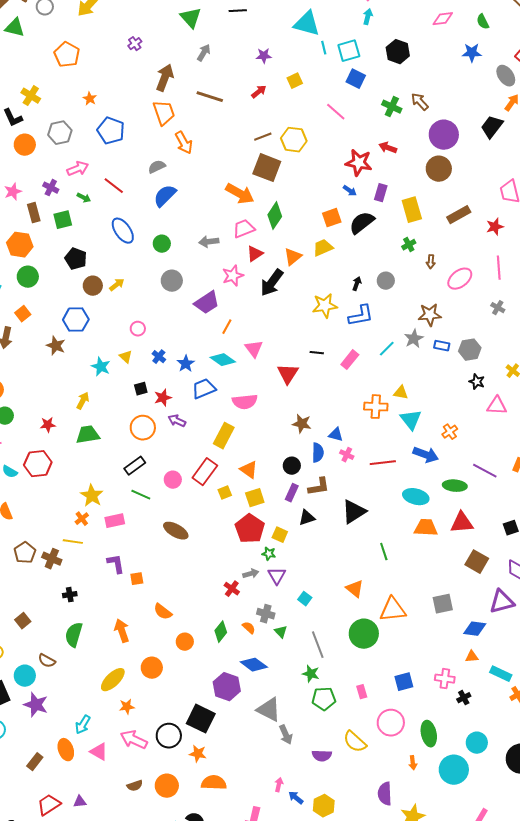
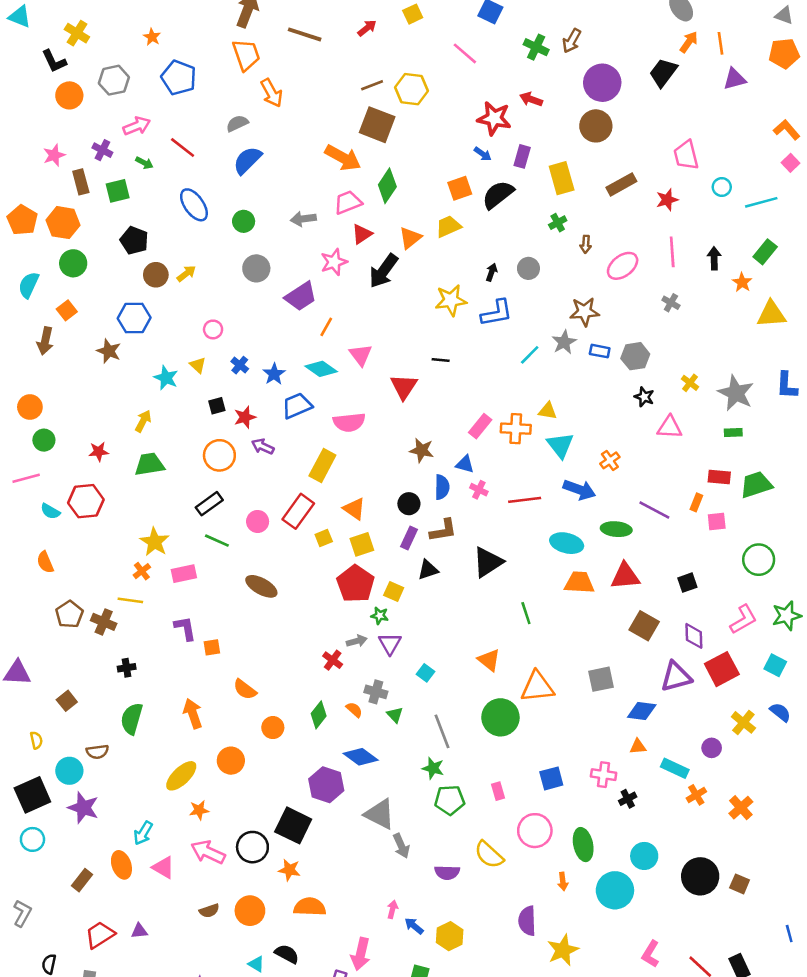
brown arrow: (420, 102) -> (572, 41), turned -108
pink rectangle: (350, 360) -> (480, 426), moved
brown semicircle: (47, 661) -> (97, 752), turned -36

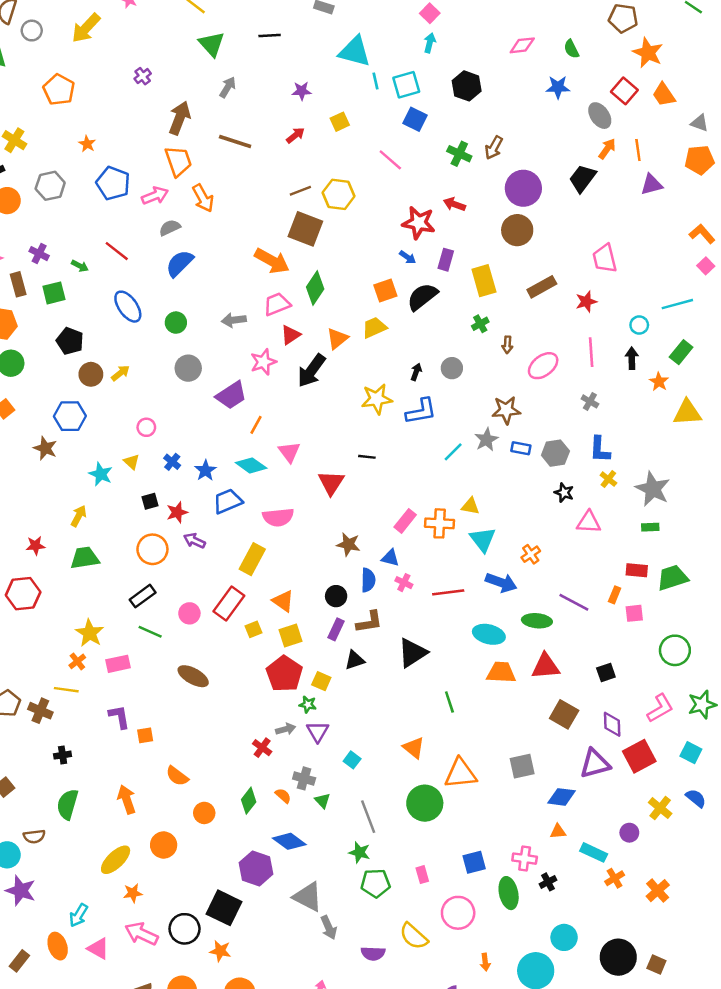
pink arrow: (137, 126) -> (155, 196), moved
cyan circle: (722, 187) -> (639, 325), moved
blue L-shape: (787, 385) -> (600, 449), moved
green ellipse: (583, 845) -> (509, 893), moved

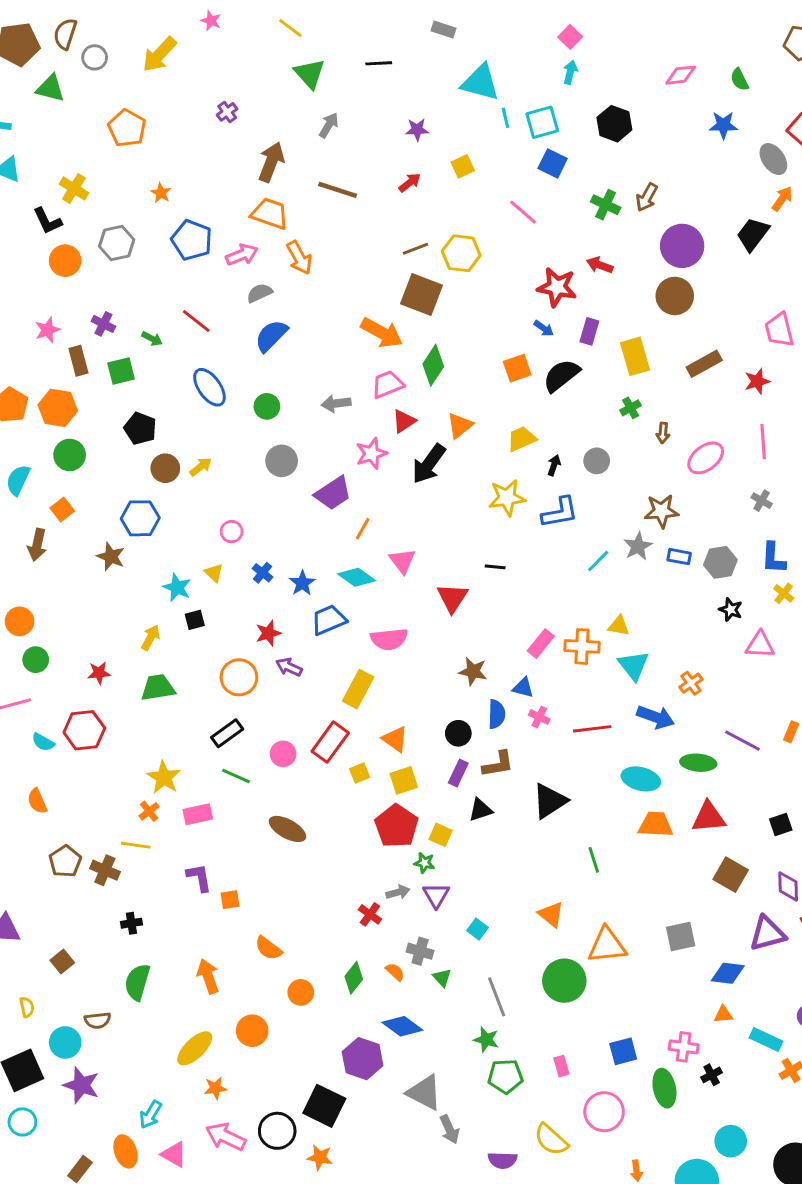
orange trapezoid: (178, 161) -> (270, 214), turned -52
yellow trapezoid: (374, 327) -> (522, 439), moved
black square: (150, 501) -> (195, 620), moved

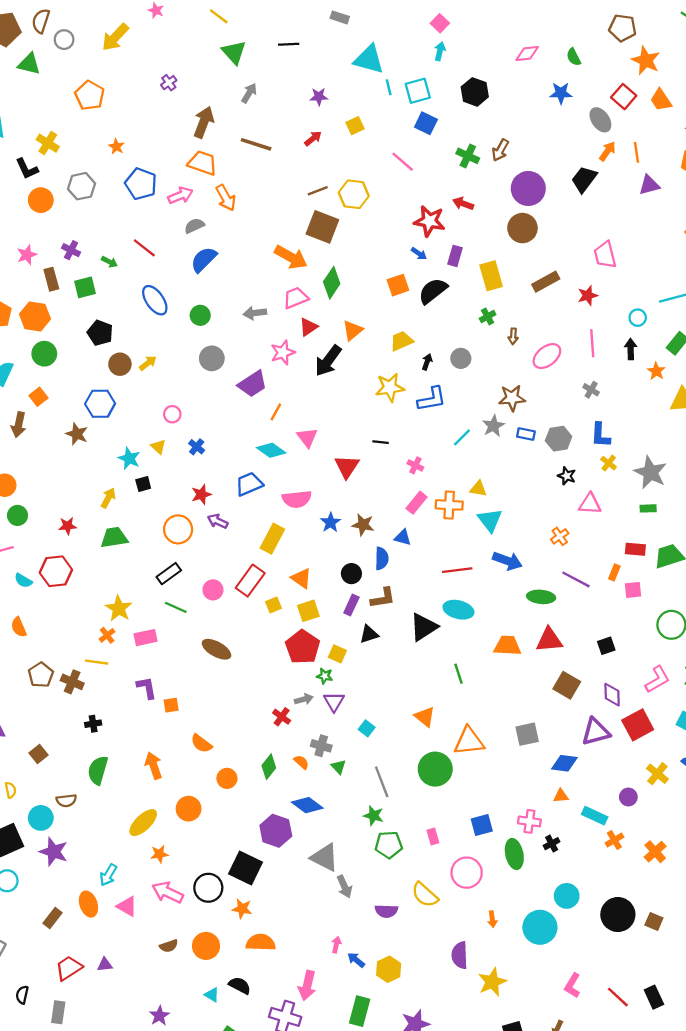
blue star: (302, 583) -> (330, 522), moved
orange cross: (691, 683) -> (560, 536), moved
pink cross: (539, 717) -> (415, 465), moved
cyan ellipse: (641, 779) -> (458, 610), moved

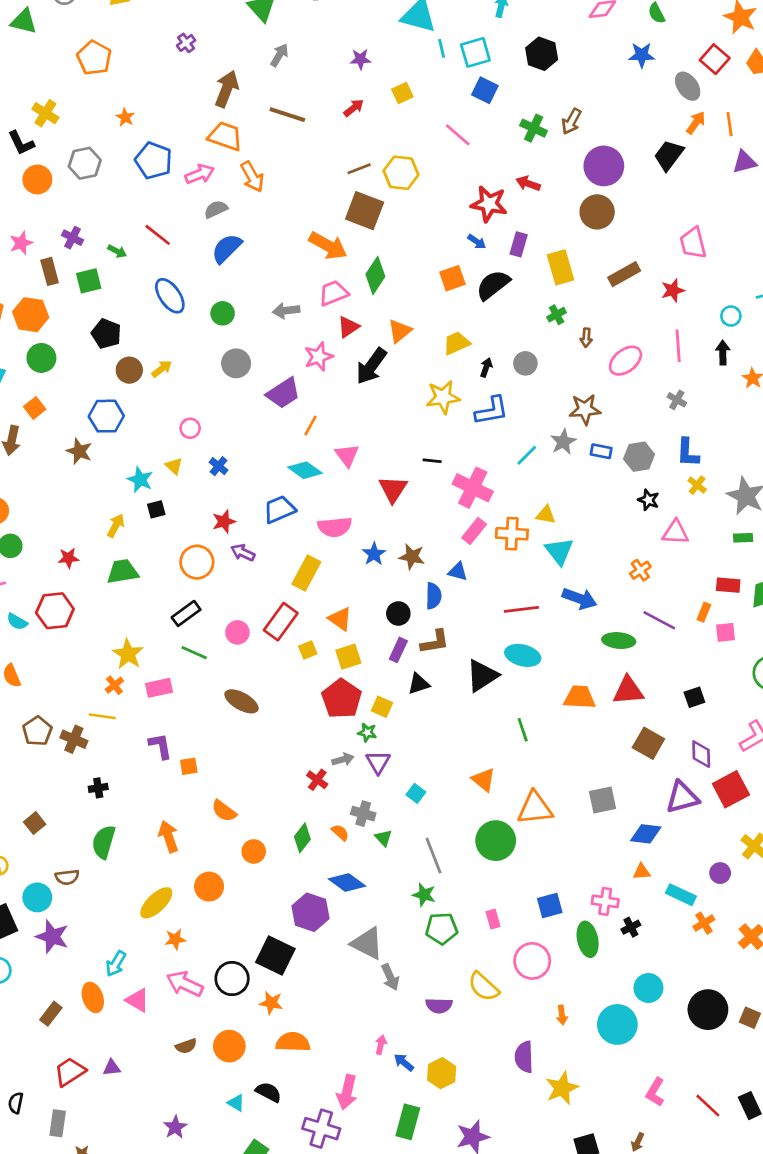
pink cross: (415, 465) -> (473, 488), size x2.0

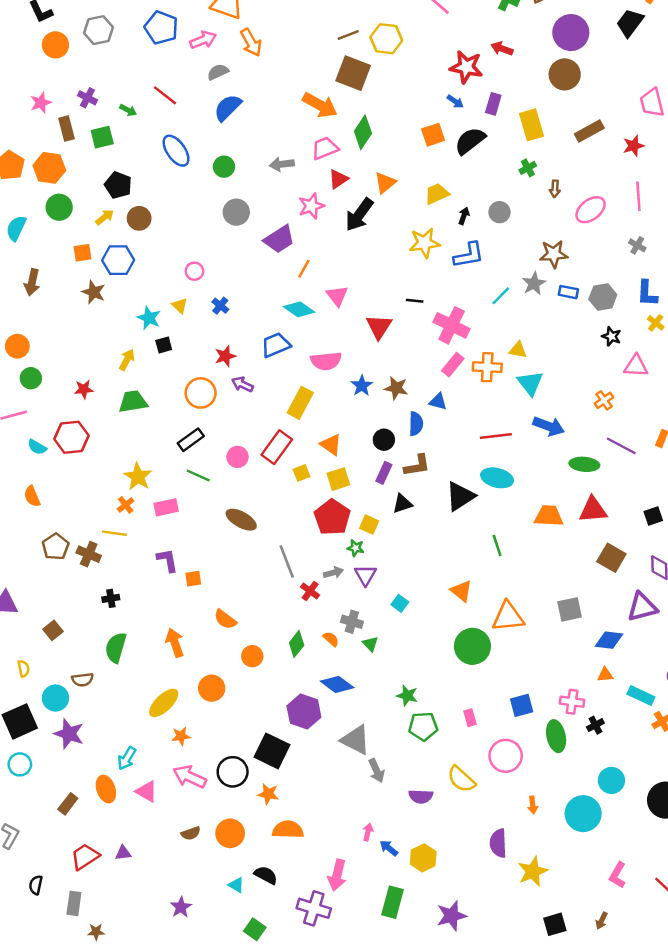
yellow arrow: (162, 369) -> (105, 217), moved
orange square: (35, 408) -> (83, 253), moved, turned 30
gray line: (433, 855) -> (287, 561), moved

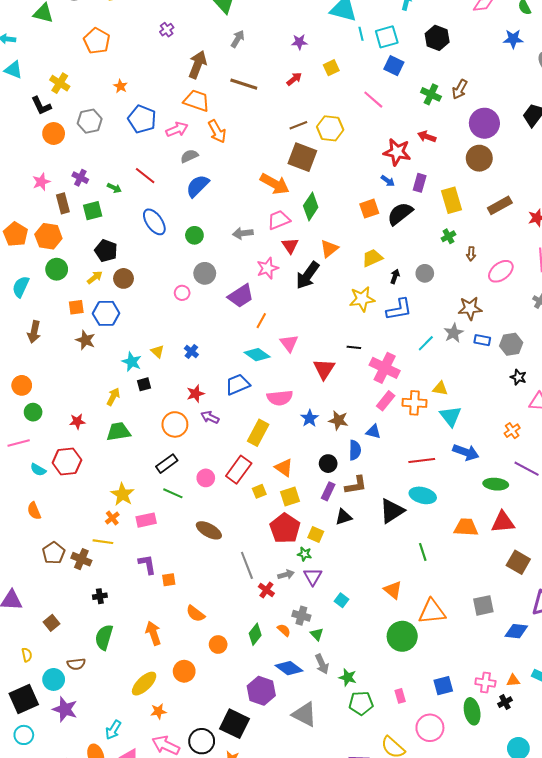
red triangle: (338, 179) -> (290, 246), turned -30
pink circle: (194, 271) -> (182, 293), moved
orange triangle: (605, 675) -> (513, 680), moved
gray arrow: (376, 771) -> (322, 664), moved

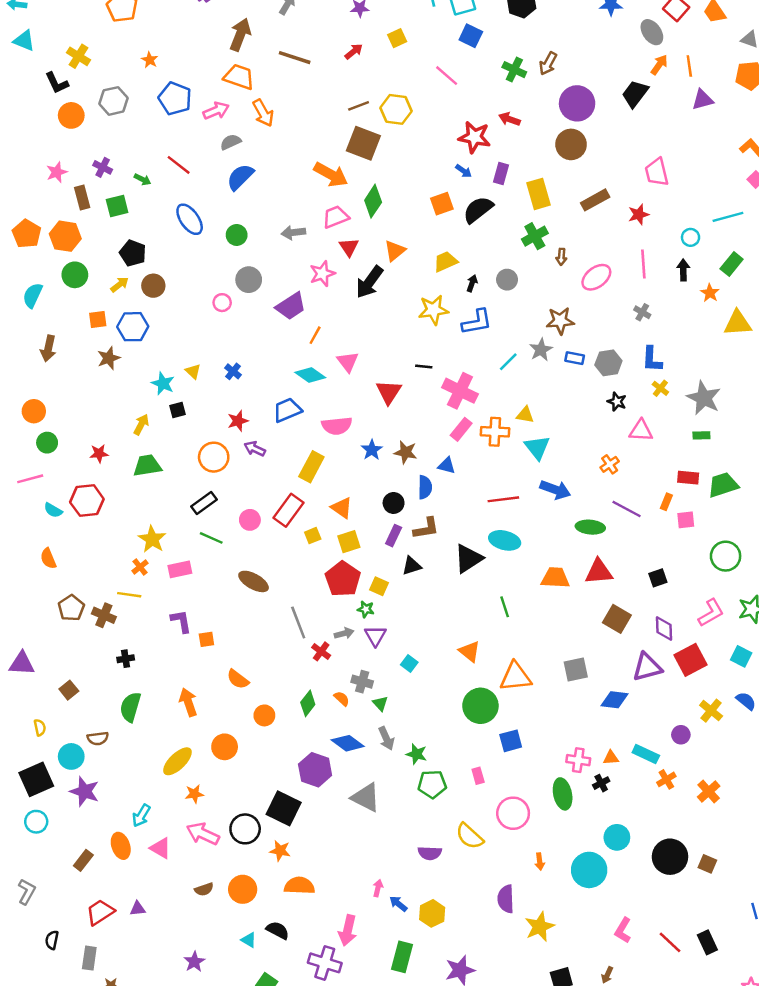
green cross: (448, 236) -> (535, 236), size x1.5
brown star: (85, 340) -> (109, 358), turned 30
blue square: (443, 686) -> (511, 741), moved

